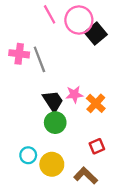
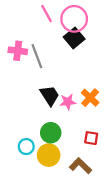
black square: (96, 34) -> (74, 38), moved
pink star: (74, 94) -> (68, 102), moved
green circle: (55, 123) -> (51, 133), moved
red square: (97, 146) -> (91, 138), turned 32

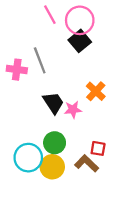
pink cross: (18, 51) -> (17, 70), moved
orange cross: (90, 98) -> (96, 91), moved
cyan circle: (26, 147) -> (28, 158), size x1.6
brown L-shape: (81, 166) -> (87, 163), moved

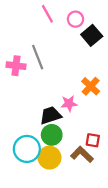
pink circle: (80, 20) -> (75, 19), size x0.6
black square: (80, 41) -> (92, 35), moved
black trapezoid: (53, 103) -> (51, 115), moved, turned -75

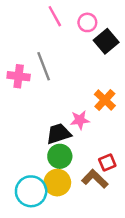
red square: (93, 140) -> (107, 163), turned -32
cyan circle: (27, 149) -> (31, 191), moved

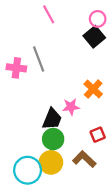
pink circle: (87, 22) -> (98, 19), moved
black trapezoid: (59, 134) -> (52, 119), turned 130
red square: (107, 163) -> (98, 135), moved

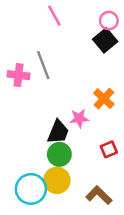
brown L-shape: (84, 159) -> (99, 195), moved

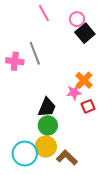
pink circle: (109, 21) -> (77, 19), moved
pink star: (79, 118) -> (74, 92), moved
red square: (109, 149) -> (88, 106), moved
brown L-shape: (99, 195) -> (67, 158), moved

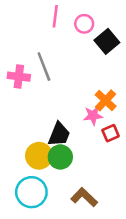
pink line: (44, 13) -> (55, 16), turned 36
pink circle: (77, 19) -> (84, 24), moved
yellow circle: (46, 146) -> (39, 156), moved

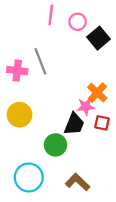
red square: (111, 133) -> (102, 123), turned 35
black trapezoid: (59, 134) -> (74, 124), moved
yellow circle: (39, 156) -> (19, 115), moved

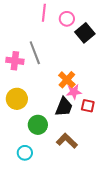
orange cross: (97, 93) -> (67, 80), moved
green circle: (56, 145) -> (38, 125), moved
cyan circle: (29, 177) -> (25, 153), size x0.6
brown L-shape: (78, 182) -> (67, 141), moved

